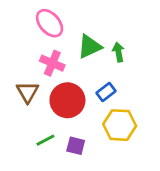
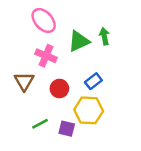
green arrow: (118, 52) -> (104, 36), moved
red circle: (67, 100) -> (59, 89), size x0.6
yellow hexagon: (120, 125) -> (89, 110), moved

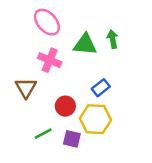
green triangle: (79, 41) -> (85, 44), turned 30
red circle: (59, 89) -> (65, 106), moved

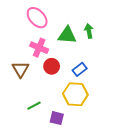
red circle: (65, 106) -> (52, 66), moved
purple square: (72, 139) -> (57, 118), moved

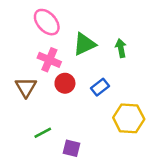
green arrow: (89, 31) -> (121, 48), moved
green triangle: (67, 35) -> (84, 44), turned -30
yellow hexagon: (75, 94) -> (129, 118), moved

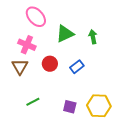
pink cross: (49, 60) -> (27, 45), moved
yellow hexagon: (129, 118) -> (99, 106), moved
purple square: (71, 148) -> (70, 107), moved

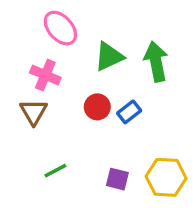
green arrow: (93, 37) -> (156, 62), size x1.6
red circle: (50, 64) -> (97, 107), moved

